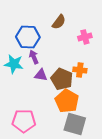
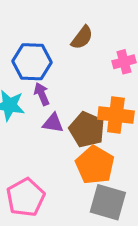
orange cross: (80, 70) -> (116, 115), size x1.5
pink pentagon: (24, 121) -> (26, 197), turned -30

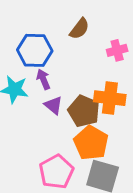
purple triangle: (53, 123) -> (53, 105), turned 30
pink pentagon: (26, 197) -> (56, 172), moved

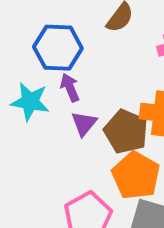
purple triangle: (53, 105) -> (84, 124), turned 30

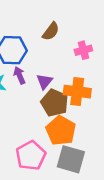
purple triangle: (84, 124) -> (45, 82), moved

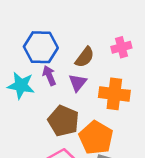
brown semicircle: (51, 31) -> (85, 57), moved
brown pentagon: (55, 103) -> (63, 121), moved

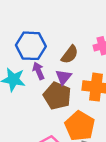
brown pentagon: (63, 121) -> (57, 96), moved

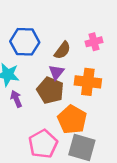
purple arrow: (38, 71) -> (16, 99), moved

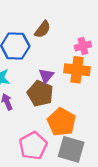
brown semicircle: (62, 50) -> (43, 29), moved
orange cross: (88, 82) -> (77, 70), moved

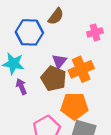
orange cross: (77, 70) -> (81, 69), moved, turned -30
orange pentagon: (62, 122) -> (74, 106), turned -30

